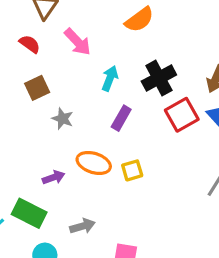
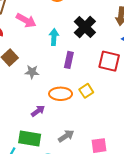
red square: (182, 115) -> (109, 61), moved, turned -30

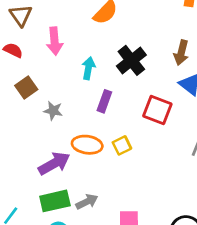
pink arrow: (26, 20) -> (55, 41), turned 48
purple arrow: (38, 111) -> (54, 163), size x1.6
green rectangle: (30, 138) -> (55, 201), moved, turned -30

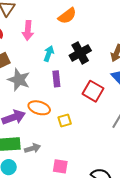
purple rectangle: (104, 101) -> (56, 79), turned -35
gray star: (53, 111) -> (19, 80), size x1.6
yellow square: (122, 145) -> (65, 120), moved

